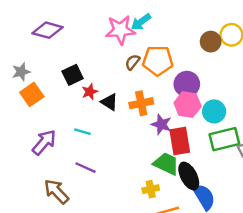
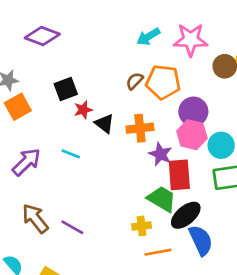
pink star: (120, 30) -> (191, 40), moved
purple line: (86, 168) -> (72, 227), moved
black ellipse: (189, 176) -> (186, 215), turned 72

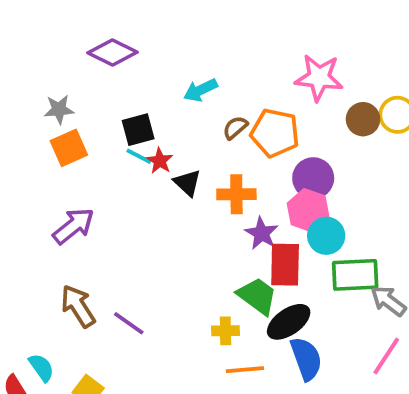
cyan arrow: (148, 37) -> (200, 90), moved
red star: (83, 110) -> (160, 161), turned -30
cyan circle: (221, 145) -> (326, 236), moved
cyan line: (71, 154) -> (139, 156), moved

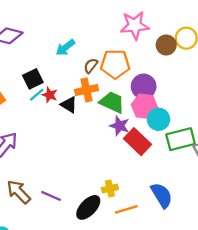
cyan line: (139, 156) -> (37, 95), turned -56
orange cross: (236, 194) -> (86, 90), moved
red rectangle: (285, 265) -> (137, 142), turned -36
green trapezoid: (257, 296) -> (112, 102), moved
black ellipse: (289, 322) -> (88, 207), moved

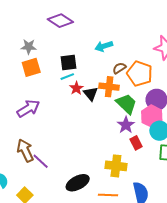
red star: (50, 95) -> (76, 88), moved
red rectangle: (137, 142) -> (136, 143), size x0.6
yellow cross: (110, 189) -> (116, 166), moved, size x1.5
purple line: (51, 196) -> (41, 161), moved

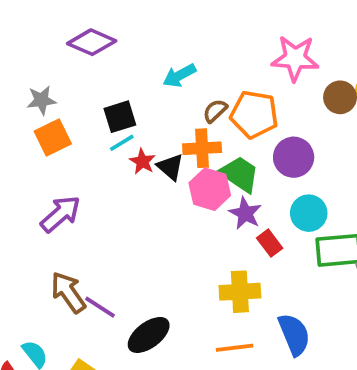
pink hexagon: (152, 116) -> (210, 189), moved
black ellipse: (78, 183) -> (149, 335), moved

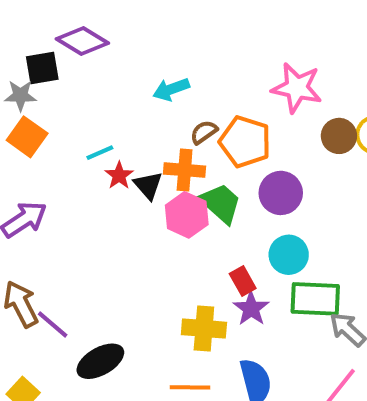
black square: (120, 117) -> (42, 68), moved
orange square: (53, 137) -> (27, 137), turned -36
purple star: (245, 213) -> (251, 308), moved

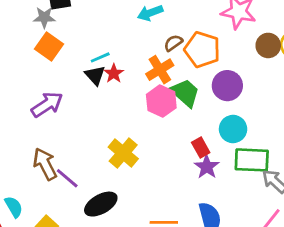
orange cross: (185, 170) -> (160, 70), turned -36
black triangle: (148, 185) -> (95, 75), moved
yellow cross: (204, 328) -> (123, 153), moved, turned 36

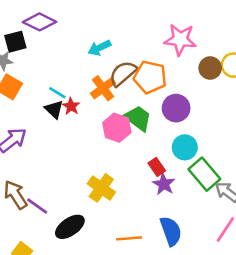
brown semicircle: (173, 43) -> (123, 73), size x1.6
cyan line: (100, 57) -> (57, 93), turned 60
orange cross: (160, 70) -> (103, 88), moved
yellow cross: (123, 153) -> (101, 188), moved
green rectangle: (252, 160) -> (204, 174), turned 52

